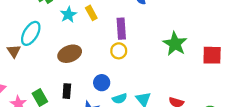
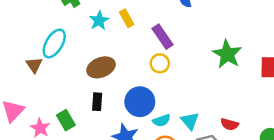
purple rectangle: (121, 29) -> (163, 37), turned -30
blue circle: (102, 83) -> (140, 102), size x1.5
black rectangle: (67, 91) -> (97, 102), moved

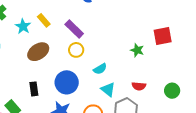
green star: (227, 54) -> (137, 50), moved, size x0.6
brown ellipse: (101, 67) -> (38, 52), moved
cyan semicircle: (162, 120) -> (100, 69), moved

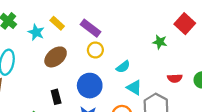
red square: (163, 36) -> (185, 24), turned -30
red semicircle: (139, 86) -> (175, 78), moved

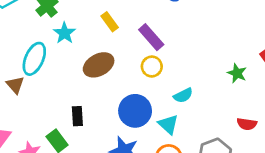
cyan star: (36, 32) -> (64, 33), moved
cyan triangle: (134, 87) -> (168, 124), moved
black rectangle: (56, 97) -> (77, 116), moved

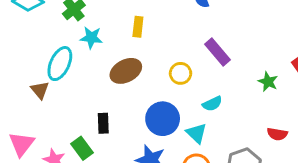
yellow rectangle: (110, 22) -> (138, 27), turned 42
cyan star: (64, 33) -> (91, 38), turned -30
purple rectangle: (151, 37) -> (218, 52), moved

